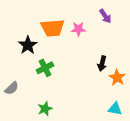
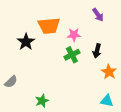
pink star: (78, 29) -> (74, 35), moved
black arrow: (102, 63) -> (97, 51), moved
green cross: (45, 68) -> (72, 55), moved

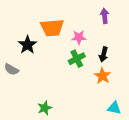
purple arrow: (98, 15) -> (105, 16), turned -152
orange star: (109, 72) -> (102, 76), moved
gray semicircle: (11, 82) -> (11, 69), moved, turned 72

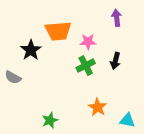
orange star: (102, 76) -> (98, 107), moved

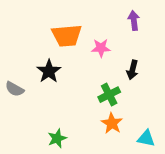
black star: (31, 50) -> (49, 71), moved
green cross: (86, 66) -> (109, 95), moved

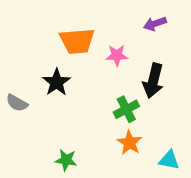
purple arrow: (134, 21) -> (155, 24), turned -102
black arrow: (132, 70) -> (153, 81), size x1.5
green star: (57, 138) -> (66, 160), turned 30

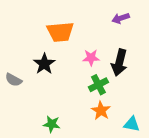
pink star: (117, 55) -> (91, 58), moved

